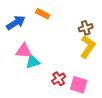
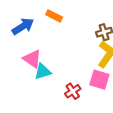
pink triangle: (24, 51) -> (32, 59), turned 30
pink square: (79, 85) -> (99, 80), moved

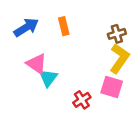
orange rectangle: (54, 16) -> (64, 26), moved, turned 49
cyan triangle: (43, 72) -> (48, 78), turned -36

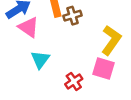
brown cross: (117, 34) -> (72, 16), moved
pink triangle: (37, 64) -> (29, 27), moved

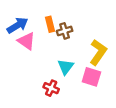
cyan triangle: (40, 60) -> (66, 67), moved
red cross: (74, 81) -> (51, 88), moved, turned -32

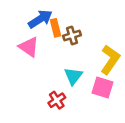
blue arrow: (17, 25) -> (40, 19), moved
red cross: (51, 88) -> (57, 100), turned 32

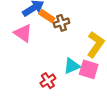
orange rectangle: (56, 28) -> (47, 16), turned -42
cyan triangle: (73, 76) -> (72, 66), moved, turned 30

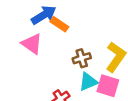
brown cross: (62, 23) -> (82, 58), moved

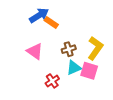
pink triangle: (32, 44) -> (35, 51), moved

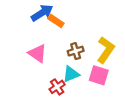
cyan triangle: (74, 68) -> (71, 74), moved

